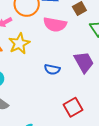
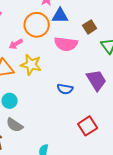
yellow star: (19, 43) -> (31, 65), turned -30

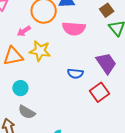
brown square: (90, 27) -> (107, 10), moved
red square: (88, 126) -> (99, 92), moved

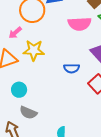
pink semicircle: (74, 29) -> (80, 24), moved

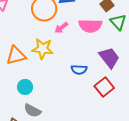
pink arrow: (15, 33) -> (61, 28), moved

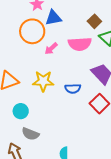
yellow star: (43, 49) -> (43, 81), moved

